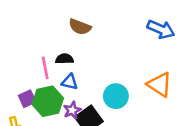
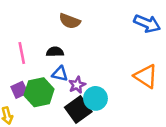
pink line: (45, 68) -> (22, 53), moved
cyan circle: (116, 96) -> (95, 98), moved
purple star: (72, 110) -> (77, 85), moved

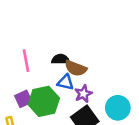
brown semicircle: (70, 21) -> (76, 68), moved
cyan circle: (95, 98) -> (118, 108), moved

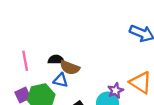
purple star: (83, 94) -> (115, 90), moved

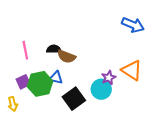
blue triangle: (61, 80) -> (56, 78), moved

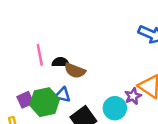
pink line: (25, 50) -> (40, 55), moved
purple star: (109, 78) -> (133, 96), moved

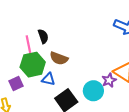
black semicircle: (60, 62) -> (43, 36), moved, turned 72
green hexagon: (45, 102) -> (33, 65), moved

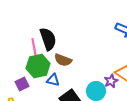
black semicircle: (43, 36) -> (48, 39), size x1.6

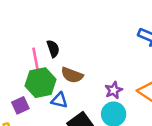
black semicircle: (48, 39) -> (53, 49), size x0.6
purple star: (111, 81) -> (114, 90), moved

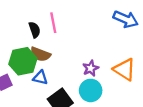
pink line: (35, 59) -> (53, 23), moved
brown semicircle: (72, 75) -> (40, 54), moved

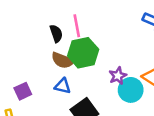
green hexagon: (23, 61) -> (83, 53), moved
cyan circle: (91, 90) -> (131, 90), moved

